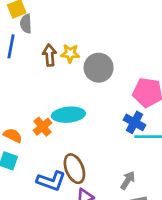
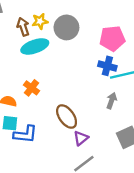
cyan ellipse: (68, 115) -> (35, 46), moved
gray arrow: (128, 180) -> (112, 101), moved
blue L-shape: (51, 181) -> (25, 134), moved

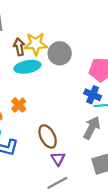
yellow star: (40, 21) -> (36, 44), size x1.5
gray arrow: (112, 101) -> (92, 128), size x1.5
purple triangle: (81, 138) -> (58, 159), turned -32

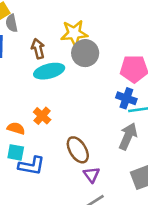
yellow star: (36, 44) -> (74, 33), moved

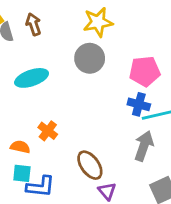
yellow star: (74, 33) -> (98, 22), moved
brown arrow: (38, 49) -> (33, 24), moved
cyan ellipse: (49, 71) -> (32, 78), moved

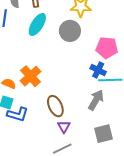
cyan ellipse: (32, 78) -> (37, 24), moved, turned -50
orange cross: (48, 131) -> (31, 76), size x1.5

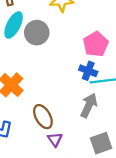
gray circle: (70, 31) -> (37, 33), moved
pink pentagon: (107, 48) -> (96, 44), turned -30

